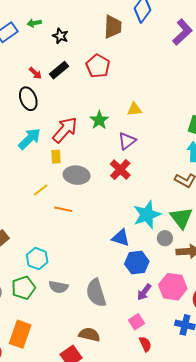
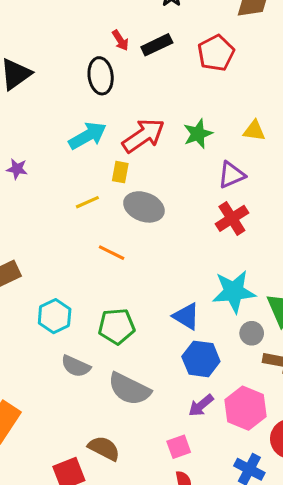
red cross: (120, 170) -> (232, 218), moved
yellow line: (41, 190) -> (87, 202), moved
green pentagon: (23, 288) -> (116, 326), moved
gray semicircle: (96, 293) -> (129, 389), turned -60

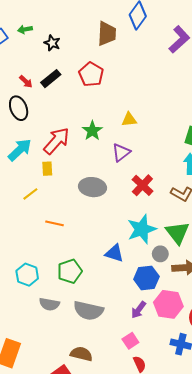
gray ellipse: (144, 207) -> (92, 187), moved
red cross: (232, 218) -> (142, 185), moved
blue hexagon: (201, 359) -> (146, 278), moved

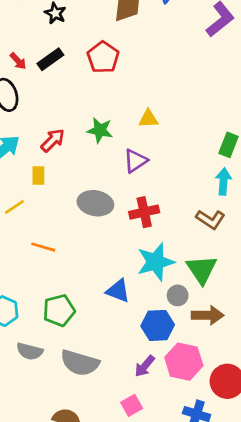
green star: (92, 131) -> (100, 130), turned -30
red arrow: (57, 141) -> (53, 140), size x0.7
red cross: (142, 185) -> (144, 212), moved, turned 30

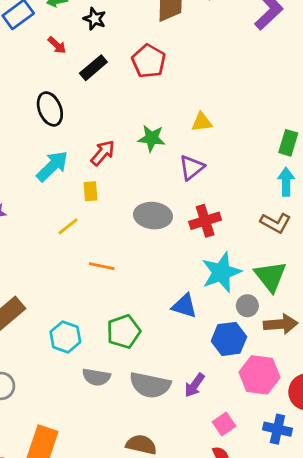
red arrow: (18, 61) -> (57, 45), moved
purple arrow: (145, 366) -> (195, 385), moved
pink square: (132, 405) -> (224, 424), moved

